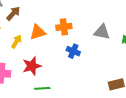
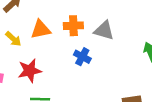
gray triangle: (102, 32) -> (104, 30), moved
yellow arrow: (16, 42) -> (13, 39), turned 96

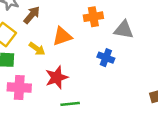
orange cross: (73, 26) -> (93, 17), moved

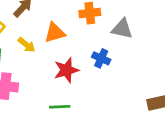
red star: (57, 77) -> (66, 70), moved

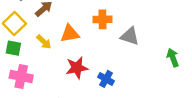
blue cross: (101, 58) -> (106, 79), moved

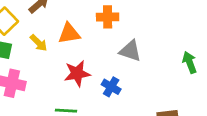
gray triangle: (130, 36) -> (130, 51), moved

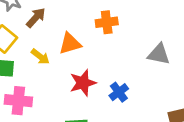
gray triangle: (130, 51) -> (159, 54), moved
blue cross: (111, 87) -> (119, 92), turned 30

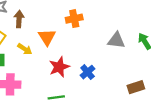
brown arrow: (36, 18) -> (19, 19), turned -35
orange triangle: (70, 44) -> (47, 37), turned -42

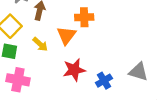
orange cross: (74, 19) -> (84, 17), moved
gray triangle: (116, 40) -> (139, 72), moved

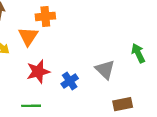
gray triangle: (139, 72) -> (105, 70), turned 30

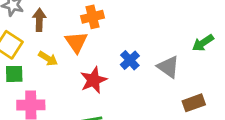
green arrow: (138, 53) -> (203, 43), turned -90
blue cross: (70, 81) -> (130, 60), moved

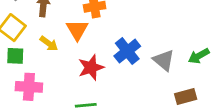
green arrow: (203, 43) -> (199, 56), moved
blue cross: (130, 60) -> (127, 51), size x1.4

